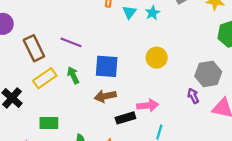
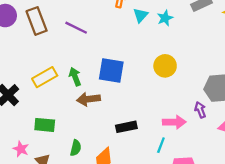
purple line: (71, 42) -> (76, 28), moved
brown rectangle: (34, 48) -> (37, 21), moved
brown arrow: (105, 96) -> (88, 99), moved
pink arrow: (148, 105) -> (174, 122), moved

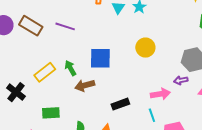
brown rectangle: (37, 21) -> (31, 26), turned -30
purple arrow: (200, 110) -> (181, 80), turned -72
cyan line: (161, 145) -> (152, 115), turned -32

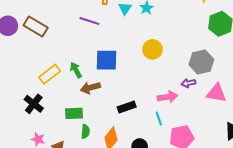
purple line: (65, 26) -> (89, 21), moved
black cross: (16, 92) -> (34, 104), moved
green rectangle: (51, 113) -> (74, 113), moved

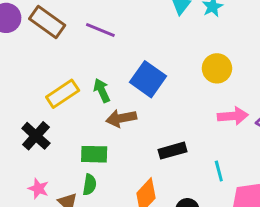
purple line: (89, 21) -> (100, 30), moved
blue square: (107, 60) -> (148, 79), turned 30
pink arrow: (168, 97) -> (233, 116), moved
green semicircle: (85, 132) -> (90, 185), moved

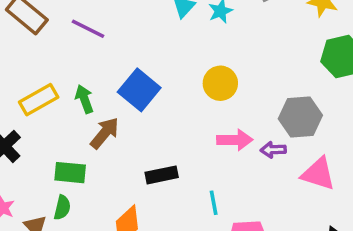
brown arrow: (121, 118) -> (105, 133), turned 136

